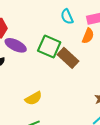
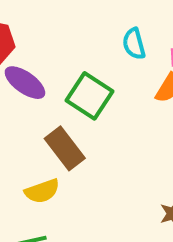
brown rectangle: (68, 58) -> (65, 148), moved

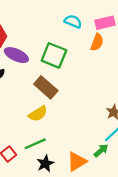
cyan semicircle: (134, 44) -> (73, 21), turned 138

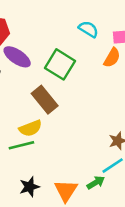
green line: (35, 144) -> (21, 145), moved
orange triangle: (77, 162) -> (66, 191), turned -35

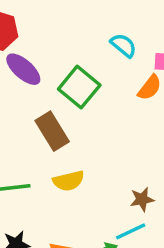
yellow semicircle: (30, 128) -> (69, 181), moved

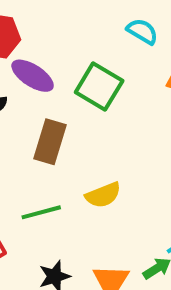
brown rectangle: (52, 131) -> (50, 142), moved, turned 57

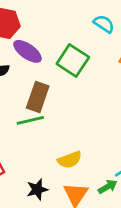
yellow semicircle: (103, 195) -> (70, 160), moved
green line: (41, 212) -> (30, 120), moved

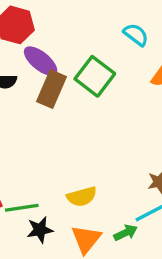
brown rectangle: (38, 97) -> (51, 89), moved
green line: (30, 120) -> (22, 208), moved

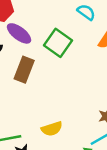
brown rectangle: (51, 89) -> (24, 70), moved

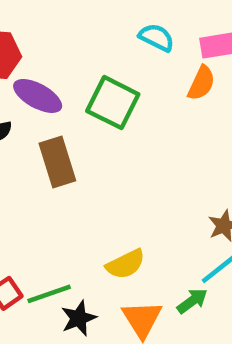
brown rectangle: (24, 70) -> (57, 162), turned -30

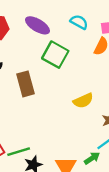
purple ellipse: (38, 96) -> (37, 25), moved
yellow semicircle: (126, 264) -> (83, 101), moved

